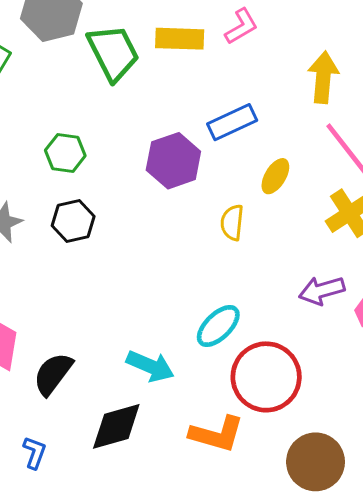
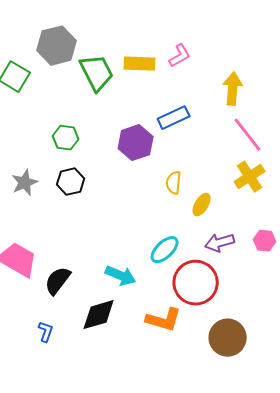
yellow ellipse: (275, 176) -> (202, 205), moved
purple arrow: (322, 290) -> (220, 243), moved

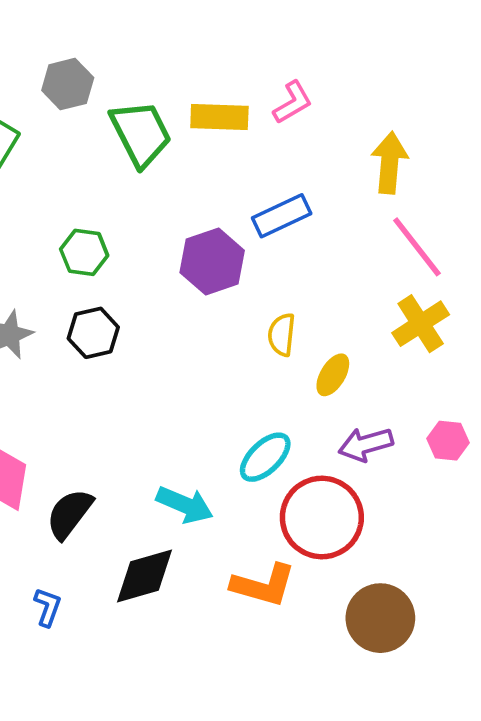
gray hexagon: (57, 46) -> (68, 84), size x0.7

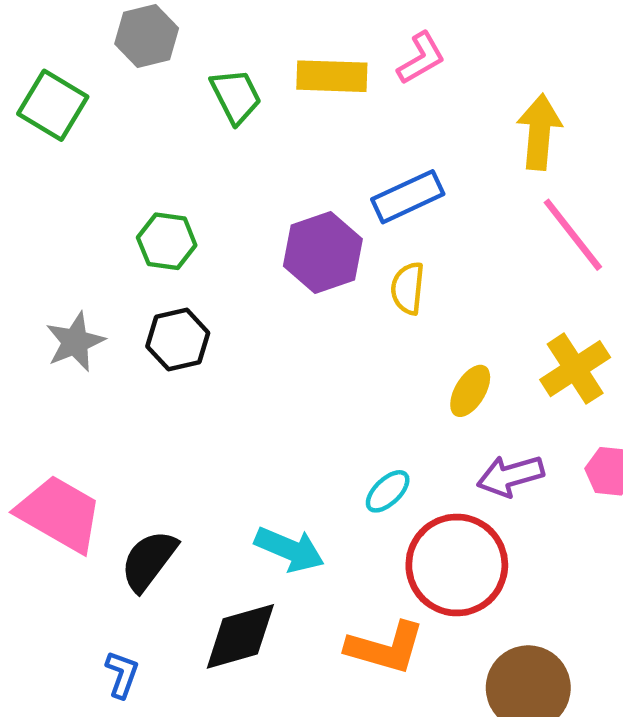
green trapezoid: (141, 133) -> (236, 96), size x0.7
yellow cross: (421, 324) -> (575, 369), moved
yellow semicircle: (282, 335) -> (408, 288), moved
cyan ellipse: (265, 457) -> (388, 491), size x0.7

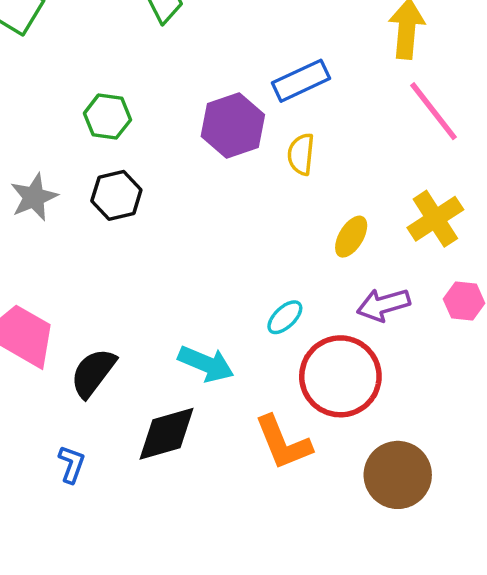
orange L-shape: (385, 648) -> (283, 443), turned 52

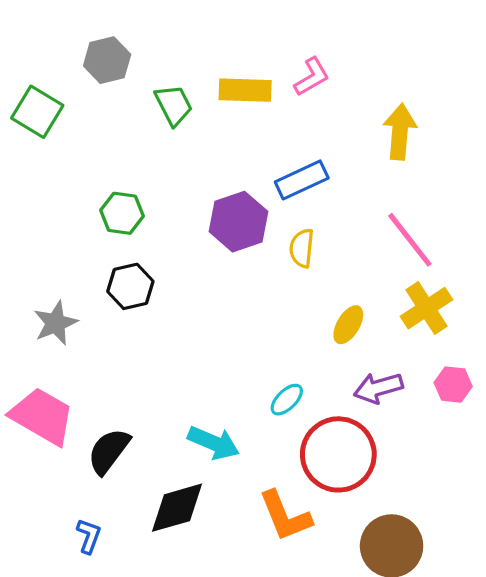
pink line: (434, 111) -> (410, 240), moved
gray star: (34, 197) -> (56, 323), moved

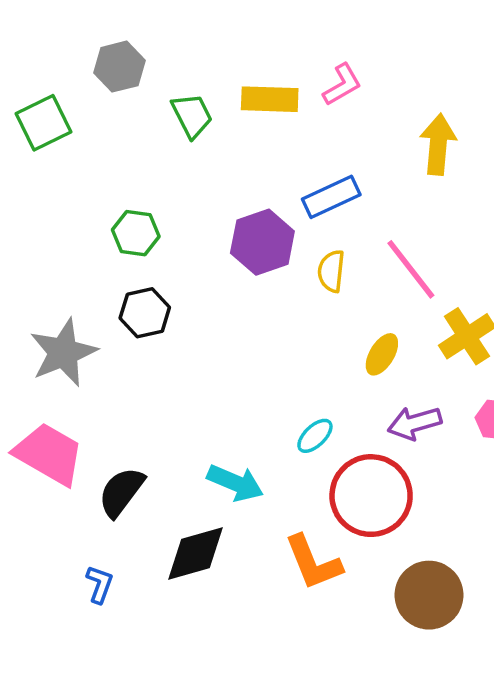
green square: (37, 112) -> (43, 123), turned 33
pink line: (410, 240) -> (411, 269), moved
gray star: (56, 323) -> (63, 353), size x1.4

